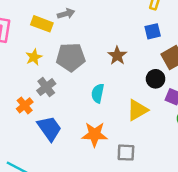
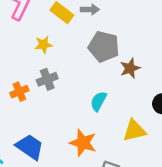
gray pentagon: (71, 57) -> (104, 47), moved
blue trapezoid: (49, 128) -> (30, 147), moved, turned -36

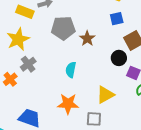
yellow star: (44, 45) -> (18, 39), size x1.6
yellow triangle: (134, 131) -> (105, 95), moved

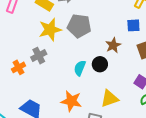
yellow star: (18, 39) -> (50, 30), moved
brown star: (87, 39) -> (113, 45), moved
black circle: (119, 58) -> (100, 64), moved

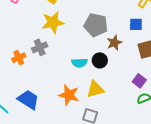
gray pentagon: (79, 26) -> (96, 25), moved
cyan semicircle: (80, 68) -> (80, 63), turned -119
yellow triangle: (110, 99) -> (95, 89), moved

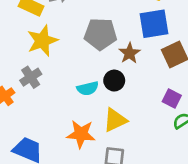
blue square: (136, 24) -> (154, 24), size x1.6

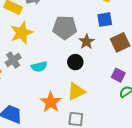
blue square: (154, 24) -> (105, 20), size x0.7
cyan semicircle: (88, 88) -> (39, 67), moved
orange star: (81, 134) -> (51, 102), turned 30

